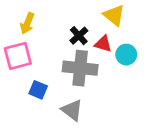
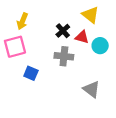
gray cross: (80, 68) -> (64, 56), size x0.7
gray triangle: (72, 110) -> (92, 89), moved

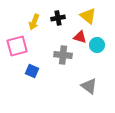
yellow arrow: (22, 21) -> (34, 22), moved
black cross: (63, 31) -> (58, 18), moved, turned 32

